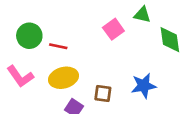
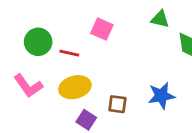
pink square: (113, 29) -> (102, 29), moved, turned -30

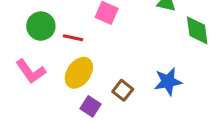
yellow ellipse: (75, 87) -> (79, 73), turned -40
brown square: (117, 104) -> (123, 90), turned 30

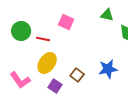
pink L-shape: (31, 71) -> (20, 80), moved

